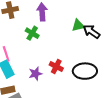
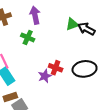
purple star: (35, 74) -> (45, 76), moved

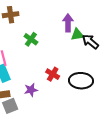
purple arrow: (35, 15) -> (68, 23), moved
purple star: (45, 76) -> (31, 90), moved

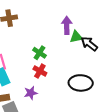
green cross: (31, 39) -> (40, 53), moved
red cross: (53, 74) -> (40, 71), moved

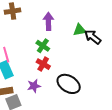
purple arrow: (67, 25) -> (48, 21), moved
black ellipse: (81, 83) -> (69, 84), moved, turned 30

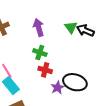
green triangle: (80, 30) -> (71, 27), turned -40
purple star: (34, 86) -> (57, 88), moved

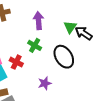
red cross: (45, 70) -> (16, 62), moved
black ellipse: (75, 82) -> (64, 57), moved, turned 30

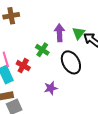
purple arrow: (39, 21) -> (59, 33), moved

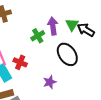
green cross: (42, 50) -> (38, 36), moved, turned 32

